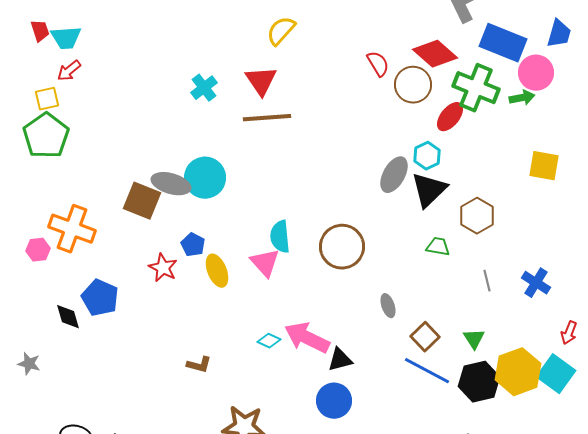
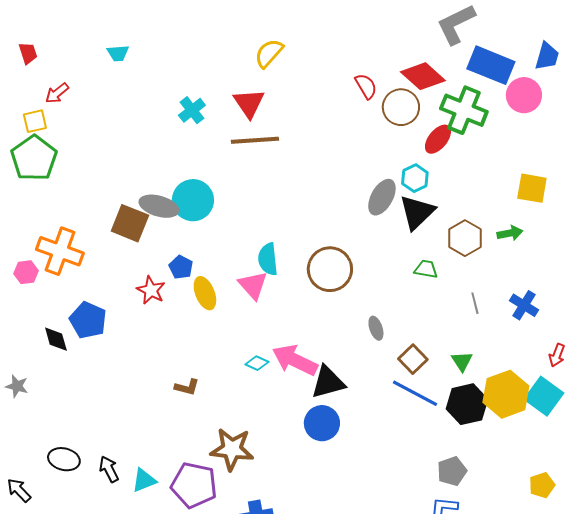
cyan trapezoid: (66, 38) -> (118, 53), moved, size x0.7
green arrow: (522, 98) -> (510, 233), moved
black triangle: (340, 360) -> (328, 382), size x1.4

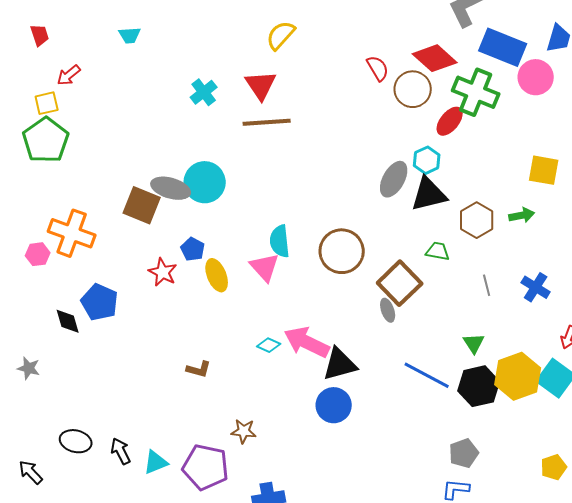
black triangle: (417, 212) -> (429, 194), turned 30
brown square: (413, 359) -> (400, 283), moved, size x1.5
brown star: (232, 449) -> (244, 431), size x0.6

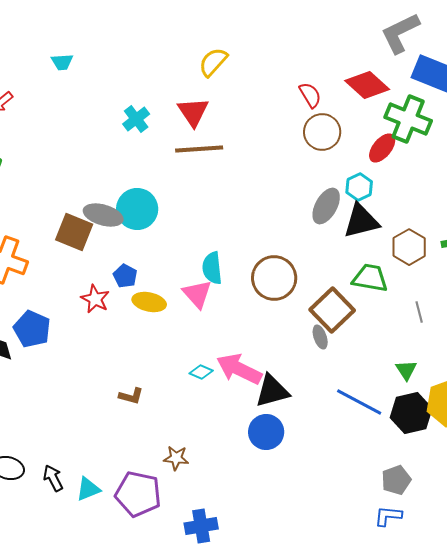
brown circle: (413, 89) -> (322, 132), moved
green trapezoid: (438, 251) -> (370, 278), size x1.5
yellow ellipse: (217, 275) -> (149, 302), turned -56

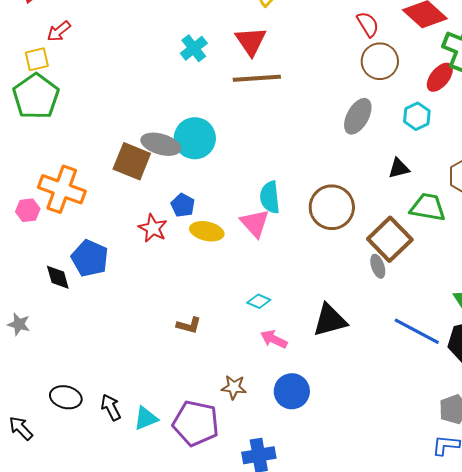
gray ellipse: (326, 206) -> (358, 116), moved
black triangle: (361, 221) -> (399, 168), moved, size x0.6
pink arrow: (239, 369) -> (274, 339), moved, size x0.6
blue circle: (266, 432) -> (292, 391), moved

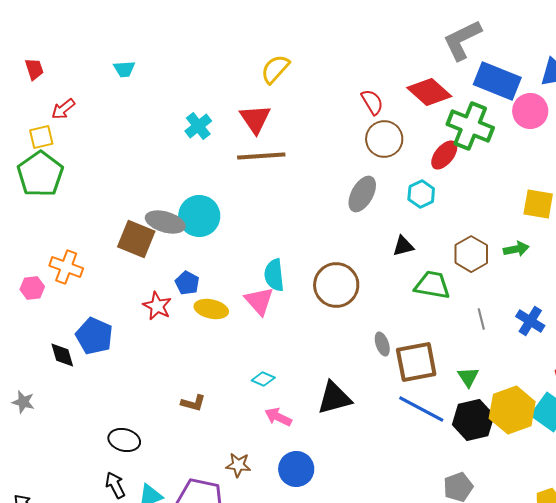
orange cross: (62, 189) -> (66, 267), size x0.7
brown square: (390, 239) -> (416, 362), moved, turned 33
black ellipse: (66, 397) -> (124, 440), moved

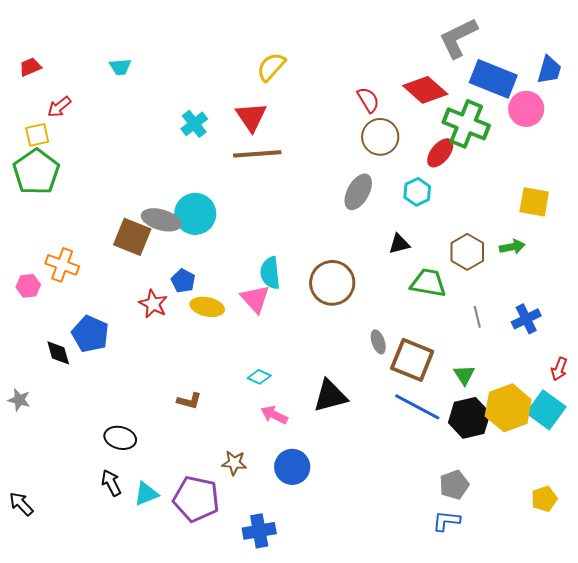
red trapezoid: (34, 69) -> (30, 67), turned -95
blue cross: (530, 321) -> (526, 319), turned 32
brown square: (416, 362) -> (412, 360), turned 33

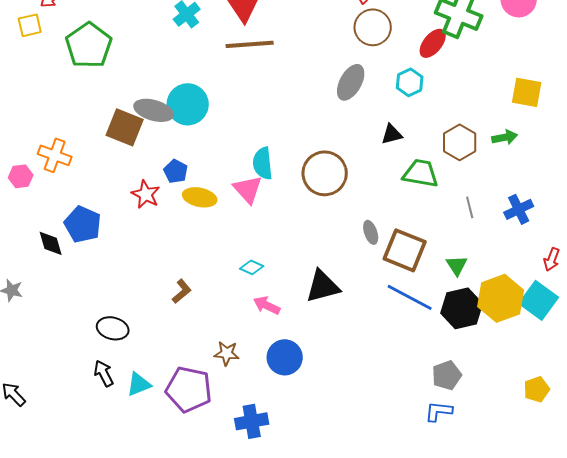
green pentagon: (36, 172) -> (89, 45), moved
brown L-shape: (189, 401) -> (182, 291), turned -55

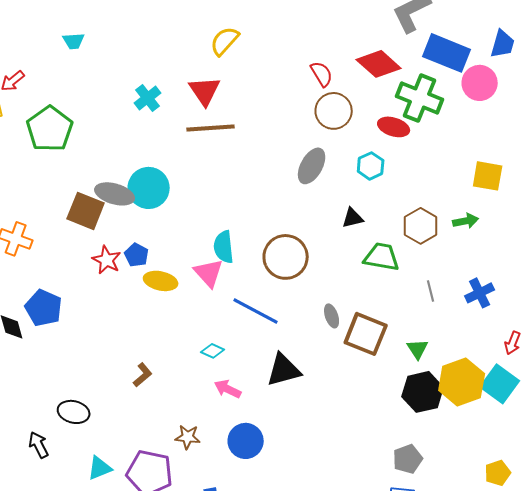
red ellipse: (433, 43) -> (394, 127), turned 68
red star: (146, 194) -> (107, 260), moved
blue line: (410, 297) -> (256, 311), moved
black arrow: (104, 373) -> (39, 445), moved

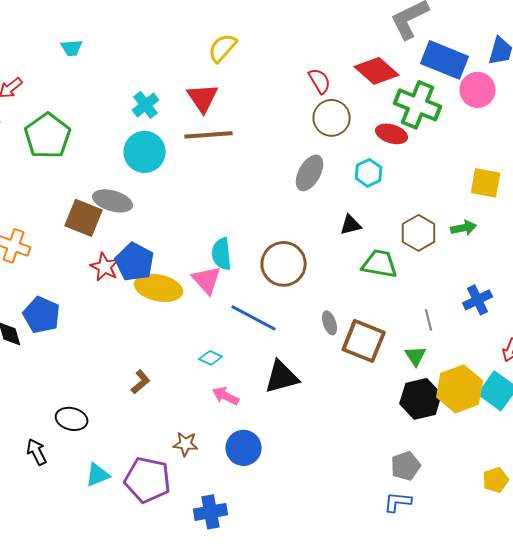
cyan circle: (149, 188) -> (145, 152), moved
blue pentagon: (137, 255) -> (135, 262), size x1.6
yellow ellipse: (161, 281) -> (159, 288), size x1.4
gray line: (431, 291) -> (429, 320), moved

